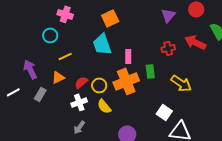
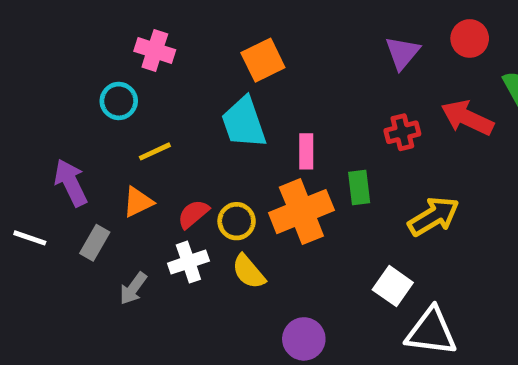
yellow arrow: (181, 83) -> (434, 216), turned -65
white line: (13, 92) -> (30, 238), turned 48
gray arrow: (79, 127) -> (133, 288), moved

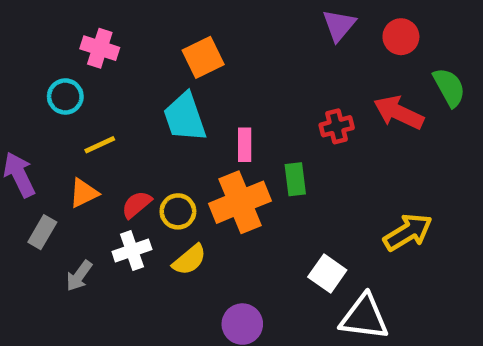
purple triangle: (402, 53) -> (339, 25), moved
yellow arrow: (434, 216) -> (408, 232), moved
yellow semicircle: (249, 272) -> (189, 260), turned -90

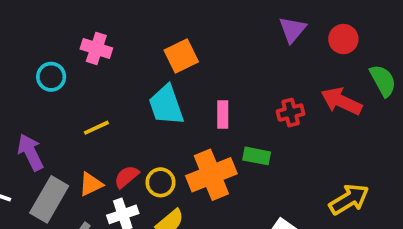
cyan circle: (65, 96) -> (51, 77), moved
pink rectangle: (245, 145) -> (223, 114), moved
green rectangle: (295, 179) -> (257, 156), turned -72
orange triangle: (84, 193) -> (91, 184), moved
gray rectangle: (42, 232) -> (49, 199), size x1.6

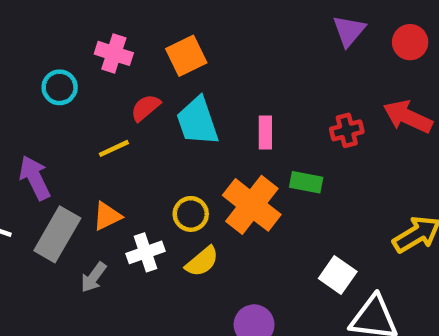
orange square: (181, 56) -> (186, 56), moved
orange cross: (211, 175) -> (252, 205), turned -30
red semicircle: (127, 177) -> (146, 108), moved

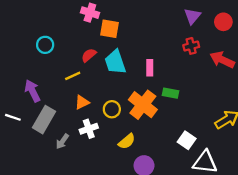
pink cross: (114, 53) -> (90, 13), moved
orange square: (186, 56) -> (110, 29), turned 36
red cross: (347, 130) -> (191, 46), moved
orange triangle: (107, 216) -> (82, 102), moved
yellow semicircle: (202, 261) -> (127, 141), moved

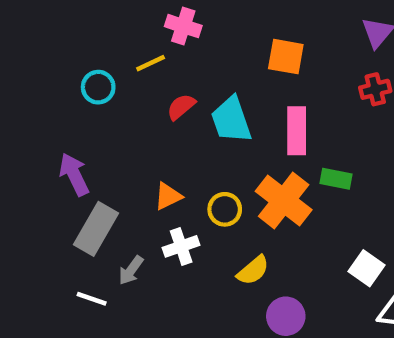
orange square: (110, 29) -> (286, 57), moved
pink rectangle: (150, 68) -> (297, 131), size x1.5
yellow line: (73, 76) -> (151, 63), moved
white line: (13, 117) -> (92, 299), moved

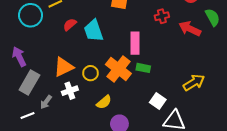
cyan circle: (98, 87) -> (31, 15), size x1.5
pink rectangle: (297, 131) -> (135, 43), moved
green rectangle: (336, 179) -> (143, 68), moved
orange triangle: (168, 196) -> (64, 67), size x1.5
white line: (92, 299) -> (27, 116), turned -40

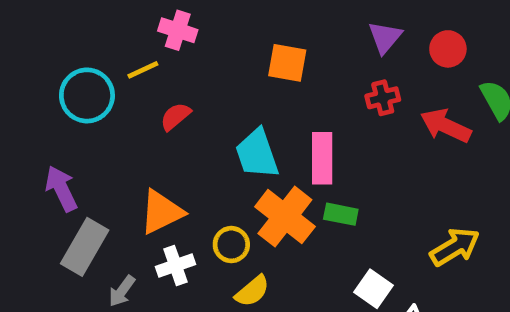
cyan trapezoid: (94, 31) -> (257, 154), moved
yellow circle: (90, 73) -> (231, 245), moved

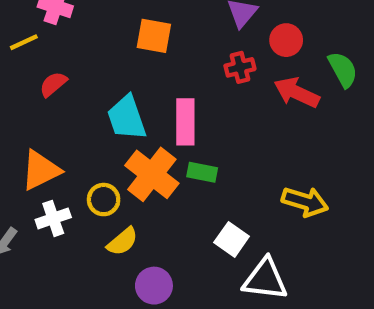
red circle: (448, 49) -> (286, 40), moved
yellow arrow: (455, 247) -> (305, 202), turned 48

